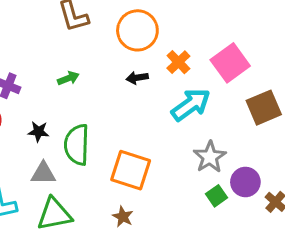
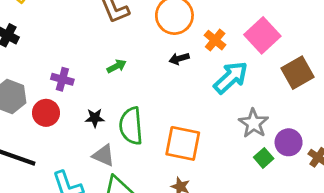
gray triangle: (43, 173) -> (104, 155), turned 30

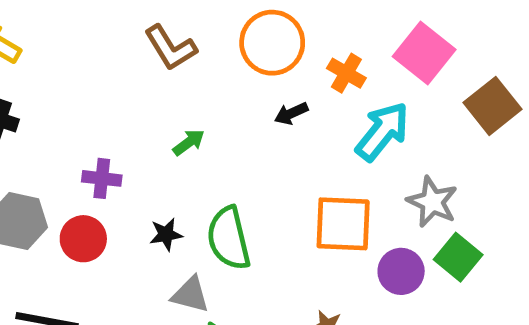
purple circle: (289, 142) -> (401, 271), moved
orange square: (183, 143) -> (343, 224), moved
green square: (264, 158) -> (458, 257), size x1.4

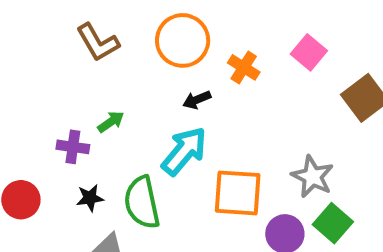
pink square: (424, 53) -> (309, 52), size x0.7
cyan arrow: (382, 131) -> (184, 151), moved
purple cross: (102, 178) -> (73, 147), moved

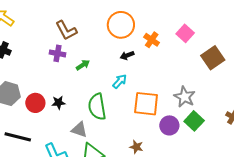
brown L-shape: (98, 42) -> (66, 30), moved
purple cross: (73, 147) -> (58, 53), moved
cyan arrow: (184, 151) -> (120, 81), size x0.6
black star: (90, 198) -> (58, 103), moved

